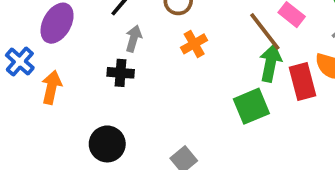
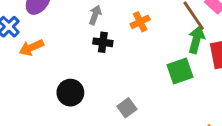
black cross: (121, 73) -> (103, 42), moved
orange arrow: (51, 87) -> (31, 48), turned -130

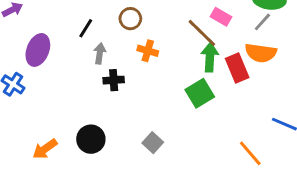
orange cross: (140, 22) -> (148, 51), turned -36
orange arrow: (31, 48) -> (45, 149), moved

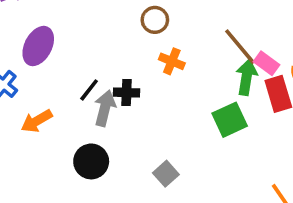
pink rectangle: (221, 17) -> (266, 63), moved
black line: (86, 28) -> (89, 90), moved
gray arrow: (100, 53) -> (105, 108), moved, size x1.4
orange arrow: (45, 149) -> (37, 121), moved

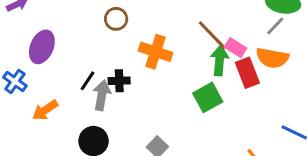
brown circle: (155, 20) -> (116, 19), moved
orange cross: (172, 61) -> (156, 52), size x1.5

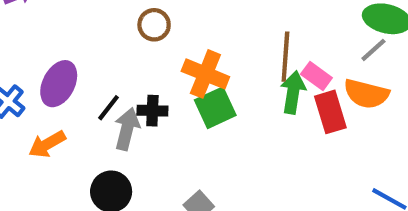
brown line: (212, 35) -> (285, 57), turned 44
purple ellipse: (42, 47) -> (59, 84), moved
green square: (208, 97) -> (215, 108), moved

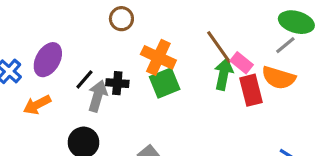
brown line: (285, 57) -> (219, 47), turned -42

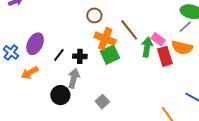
brown circle: (121, 19) -> (94, 15), moved
brown line: (219, 47) -> (129, 30), moved
gray arrow: (98, 96) -> (74, 78), moved

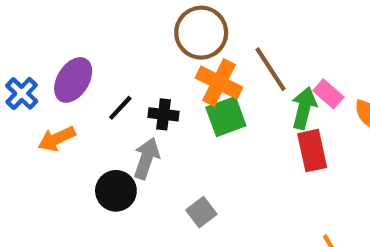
brown circle: (94, 15) -> (201, 33), size x1.6
red rectangle: (165, 56) -> (312, 151), moved

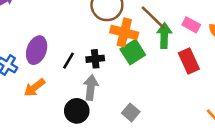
green arrow: (304, 108) -> (164, 36), moved

